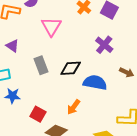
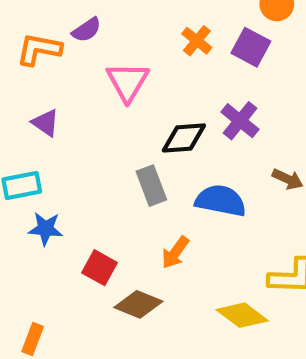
gray rectangle: (41, 65) -> (151, 186), moved
black diamond: (71, 68) -> (184, 138), moved

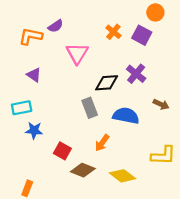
yellow diamond: (242, 315) -> (122, 176), moved

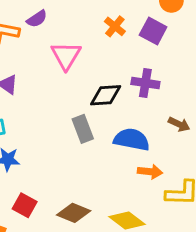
purple cross: (136, 74) -> (145, 83), turned -30
orange arrow: (102, 143) -> (150, 172), moved, turned -120
red square: (62, 151) -> (25, 205), moved

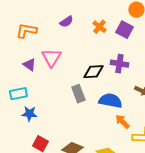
purple semicircle: (37, 19) -> (66, 22), moved
pink triangle: (66, 55) -> (51, 58), moved
orange arrow: (150, 172) -> (122, 122), turned -140

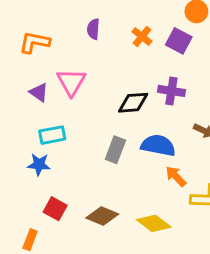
purple semicircle: (66, 22) -> (93, 29), turned 128
cyan rectangle: (18, 94) -> (52, 135), moved
gray rectangle: (78, 94) -> (115, 150), moved, turned 42

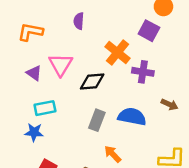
orange cross: (142, 36) -> (117, 52), moved, size x1.5
black diamond: (133, 103) -> (92, 81), moved
orange arrow: (176, 176) -> (113, 154), moved

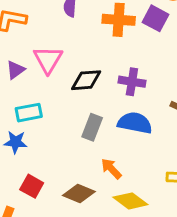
orange cross: (117, 52) -> (119, 20), moved, turned -35
purple cross: (143, 72) -> (132, 82), moved
purple triangle: (34, 73) -> (16, 70), turned 49

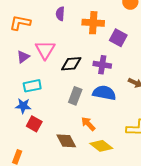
purple square: (155, 18) -> (118, 38), moved
red square: (32, 186) -> (34, 124), moved
brown diamond: (79, 194) -> (66, 141), turned 40

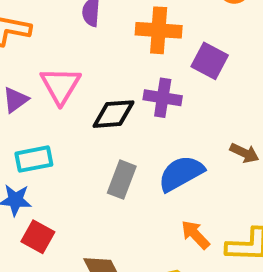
purple cross: (102, 65) -> (163, 98), moved
blue semicircle: (104, 93) -> (181, 173), turned -40
orange arrow: (88, 124) -> (195, 235), moved

